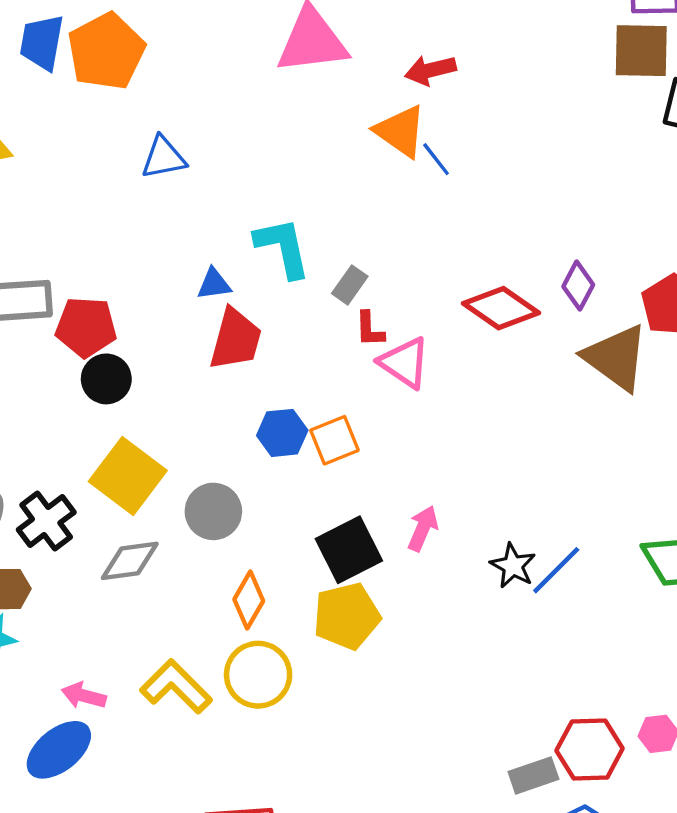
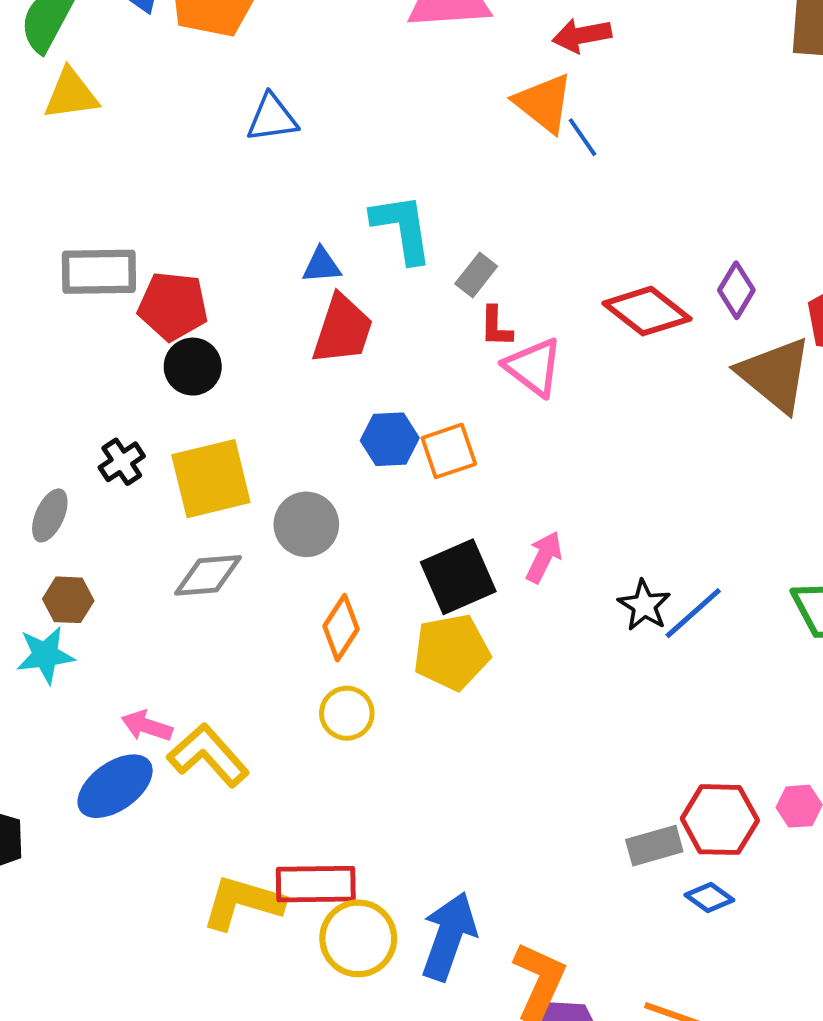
yellow square: (128, 476) -> (211, 479), turned 36
black cross: (46, 521) -> (122, 462), moved, size x0.7
yellow circle: (258, 675) -> (347, 713), size x0.7
yellow L-shape: (176, 687) -> (208, 755), moved

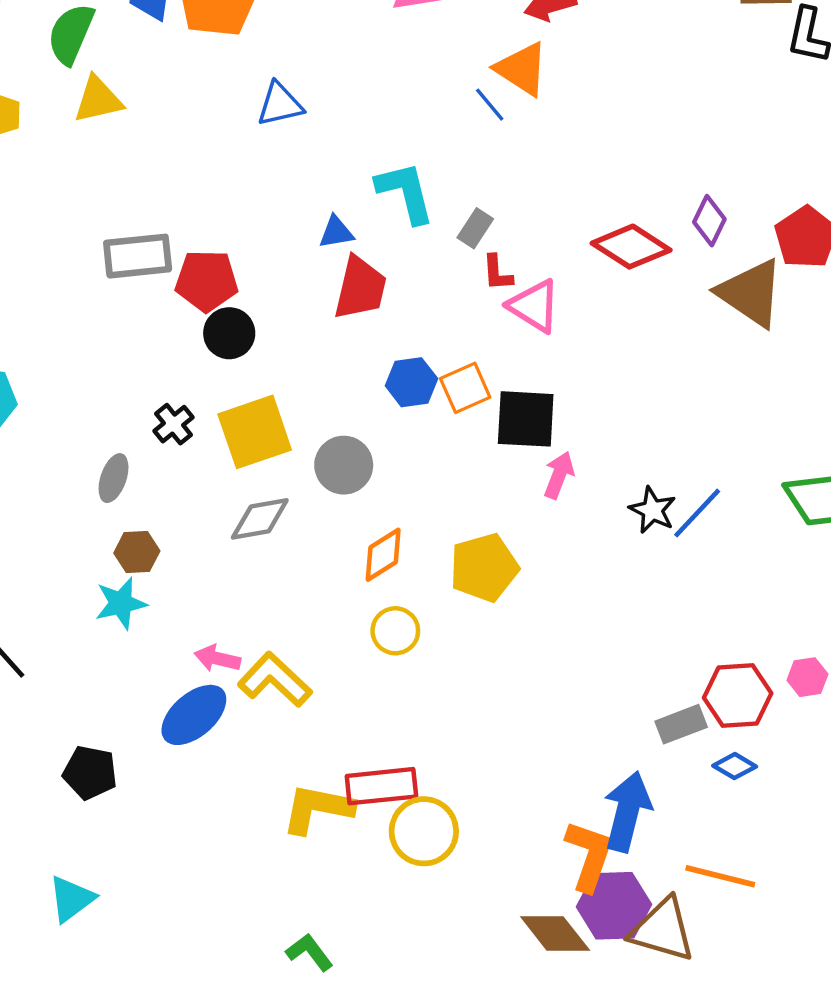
blue line: (583, 137) -> (490, 105), moved
black square: (458, 577) -> (526, 419), moved, turned 32
orange diamond: (341, 628) -> (383, 555), turned 30
blue arrow: (449, 936) -> (627, 812), moved

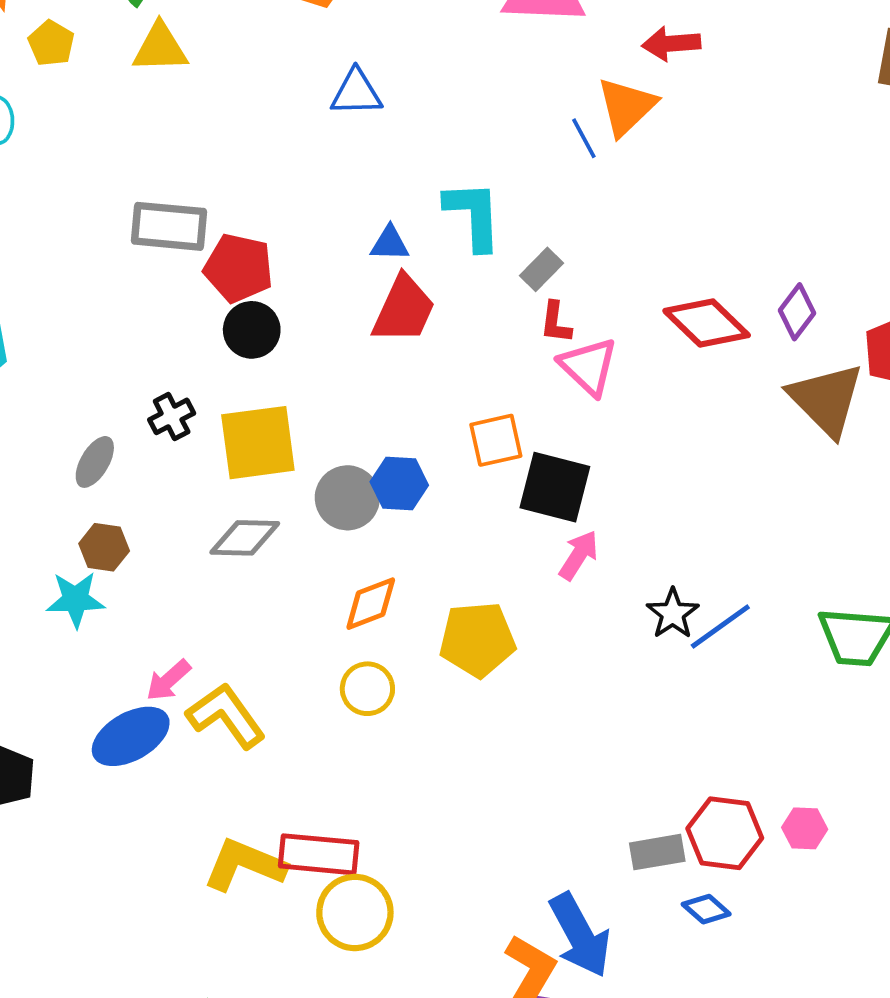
orange triangle: (522, 69) -> (626, 107), turned 32
blue hexagon: (411, 382) -> (399, 484), moved
pink arrow: (217, 659) -> (168, 680), turned -66
blue arrow: (627, 812) -> (580, 935), turned 126

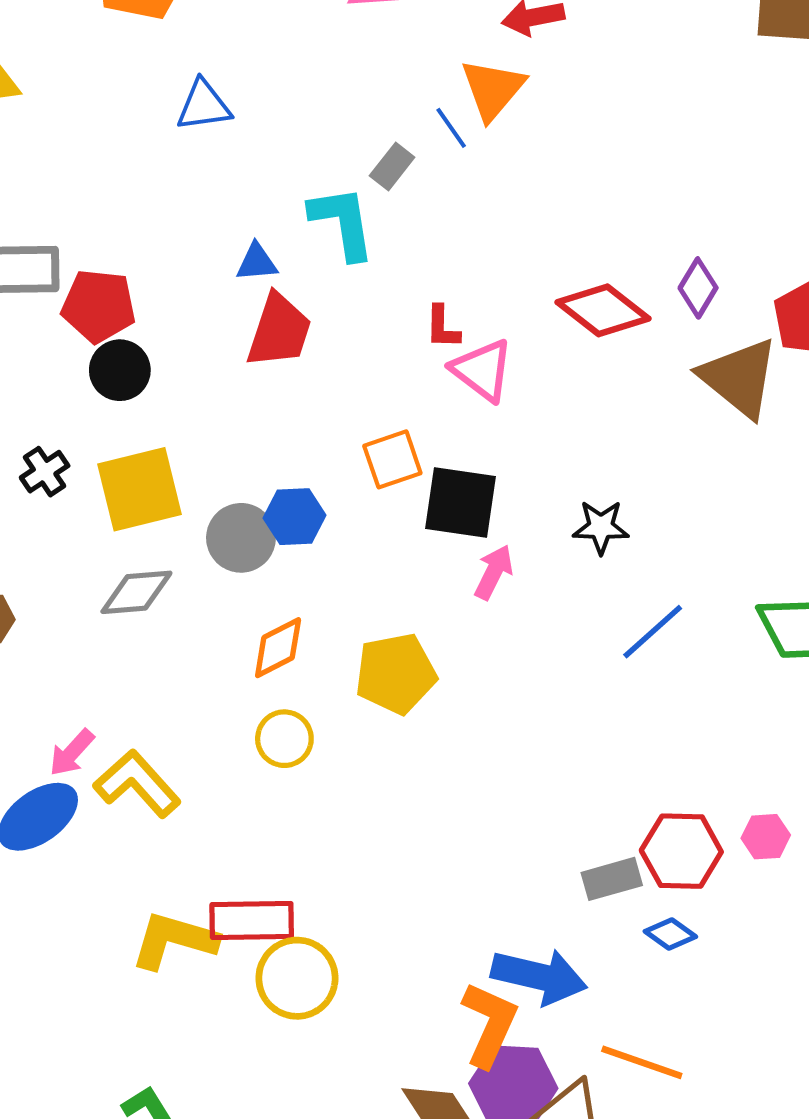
gray rectangle: (541, 269) -> (392, 166), moved
black star: (673, 614) -> (601, 527), moved, turned -30
blue arrow: (580, 935) -> (539, 976), turned -42

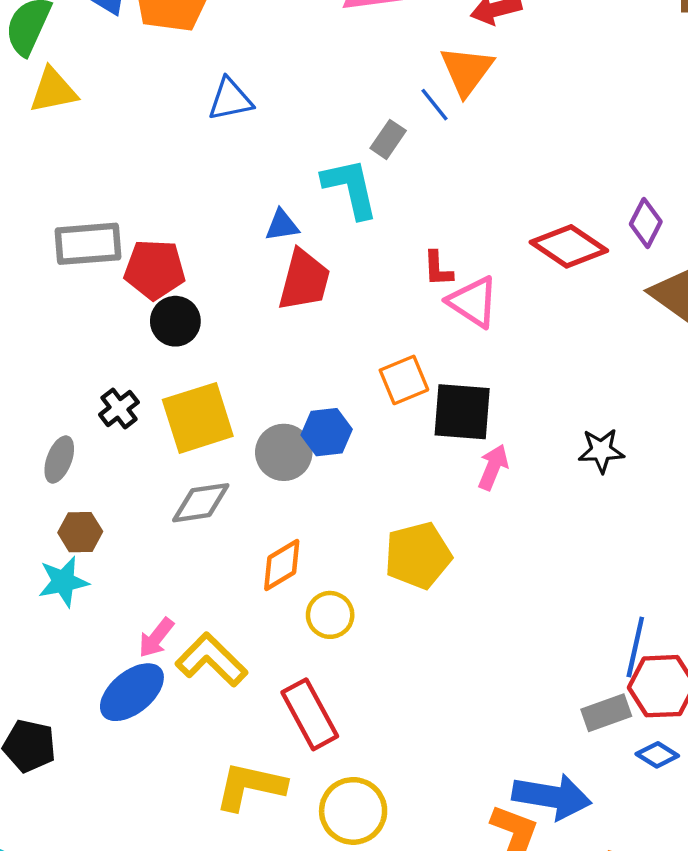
black star: (601, 527) -> (601, 451), moved
blue line: (653, 632) -> (635, 647), moved, turned -32
orange diamond: (278, 648) -> (282, 565), moved
red rectangle: (252, 920) -> (310, 714), moved, turned 66

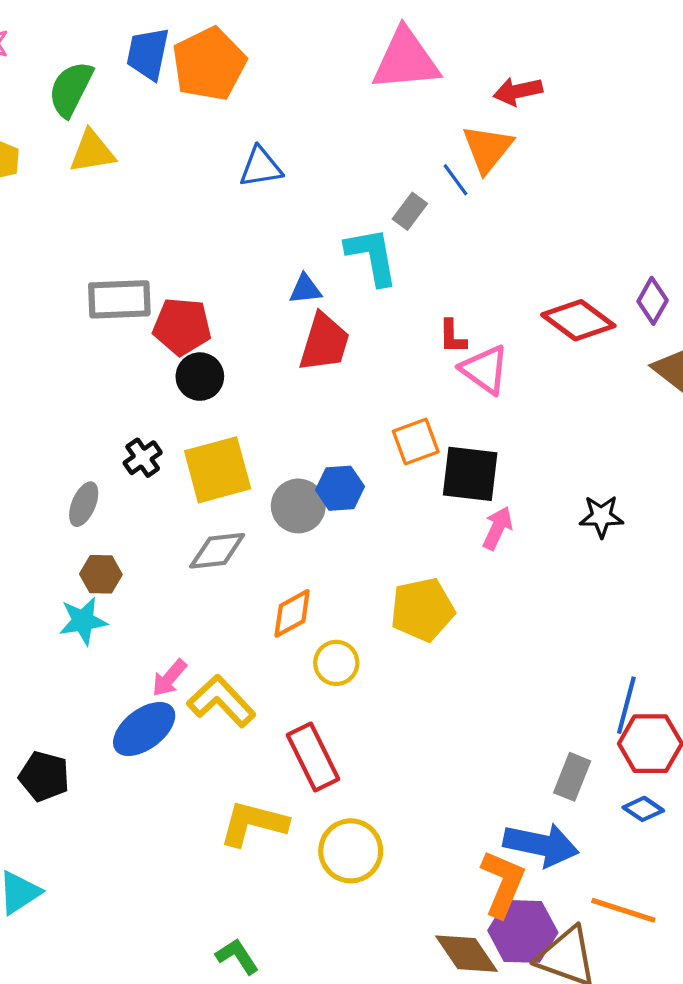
gray rectangle: (606, 713) -> (572, 777), moved, turned -51

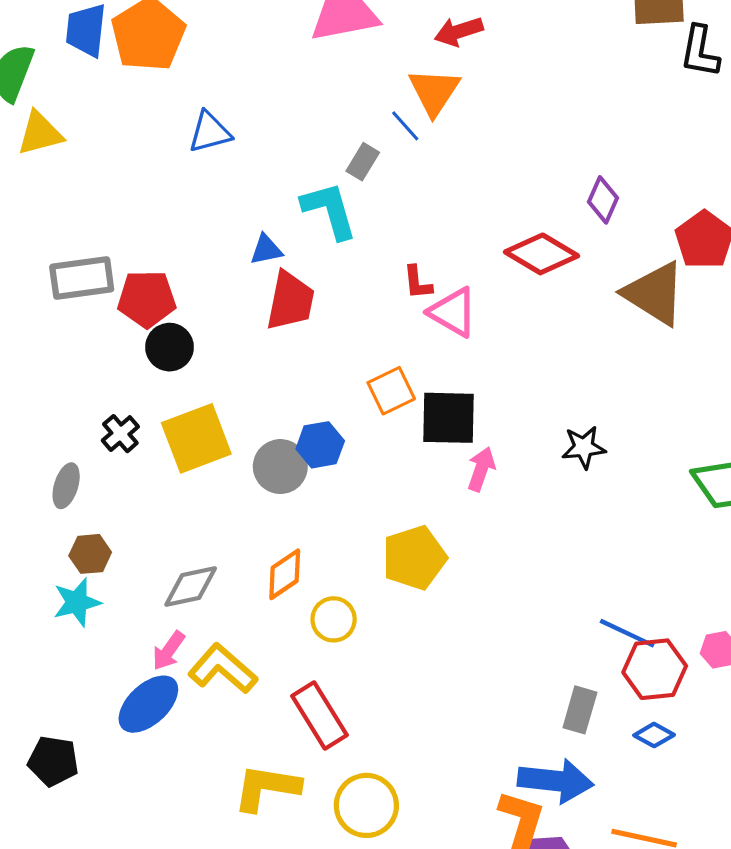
purple diamond: (653, 301) -> (603, 200), moved
gray diamond: (217, 551) -> (191, 587), moved
blue line: (626, 705) -> (627, 633), turned -74

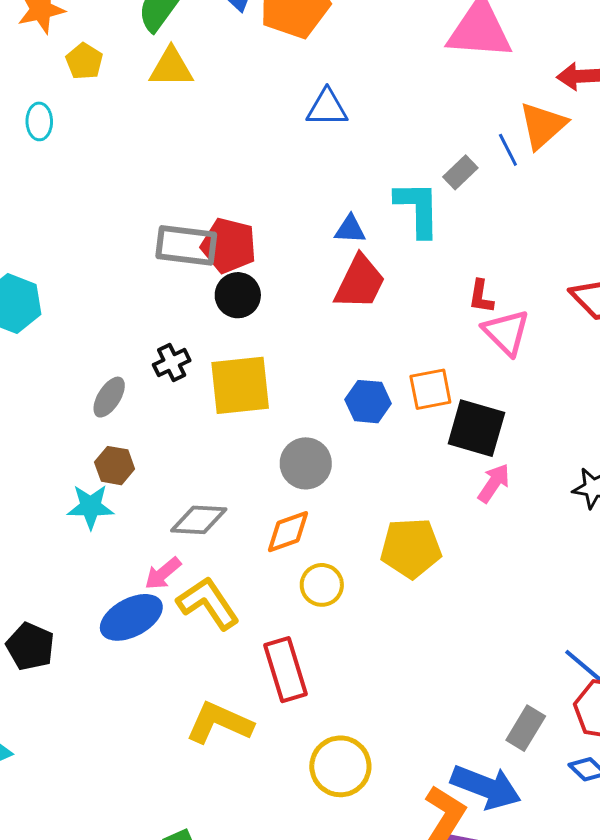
gray rectangle: (82, 278) -> (186, 245), moved
blue hexagon: (320, 445) -> (368, 402), moved
gray circle: (280, 467) -> (306, 463), moved
yellow circle: (366, 805) -> (340, 766), moved

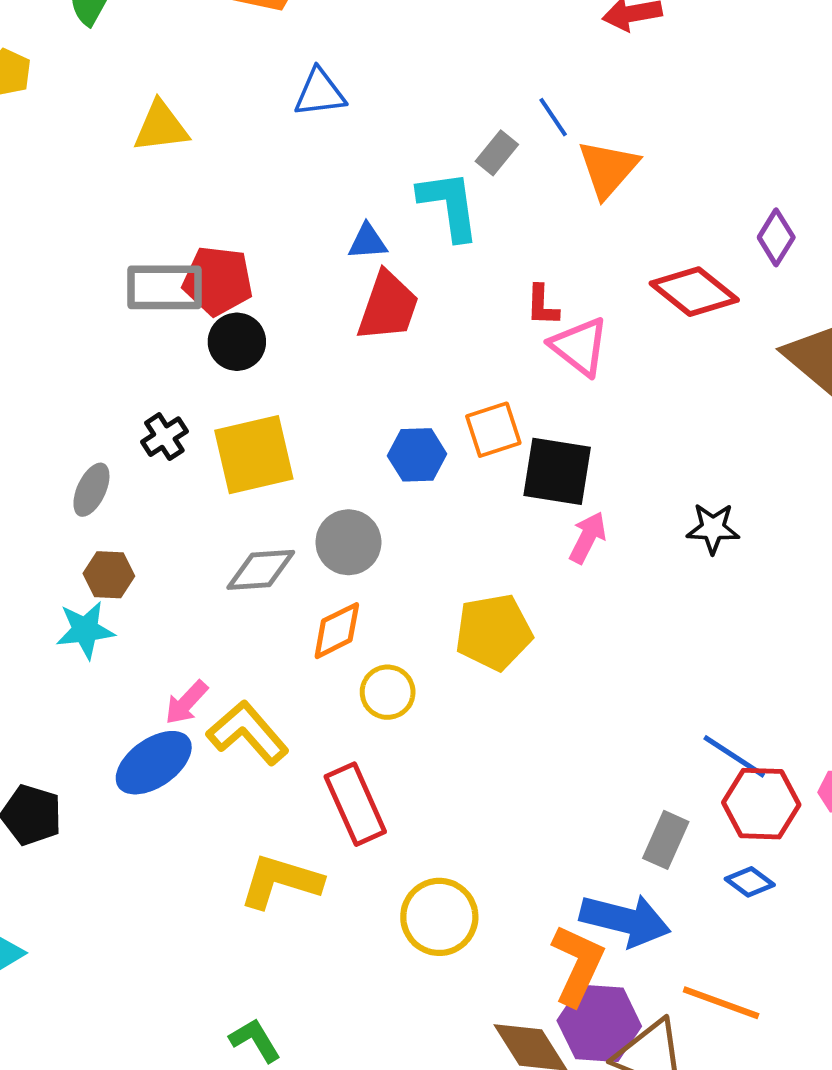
yellow triangle: (171, 68) -> (161, 127), moved
orange triangle: (543, 125) -> (608, 169), moved
gray diamond: (199, 520) -> (261, 570), moved

